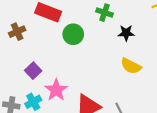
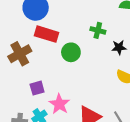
brown cross: (17, 32) -> (20, 54), size x1.5
purple square: (33, 71) -> (37, 88), turned 32

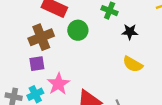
brown cross: (20, 54) -> (41, 37), moved

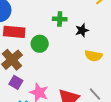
purple square: (37, 64) -> (16, 82), turned -32

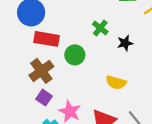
green cross: (60, 19) -> (100, 28), turned 32
yellow semicircle: (93, 56) -> (116, 82), moved

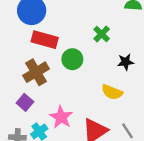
black star: (125, 43) -> (126, 62), moved
purple square: (44, 98) -> (25, 102), moved

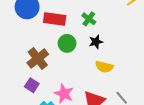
red rectangle: (45, 40) -> (55, 19), moved
black star: (126, 62) -> (96, 42), moved

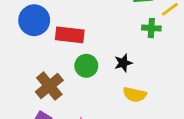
green cross: (89, 19) -> (151, 28), moved, turned -32

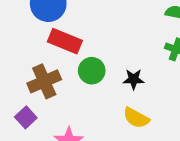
red rectangle: (70, 35) -> (65, 41), moved

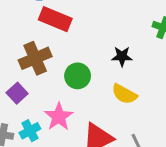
green circle: (92, 71) -> (78, 76), moved

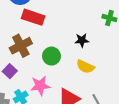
pink star: (59, 117) -> (40, 86), turned 30

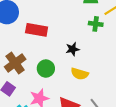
red rectangle: (33, 17) -> (37, 30), moved

